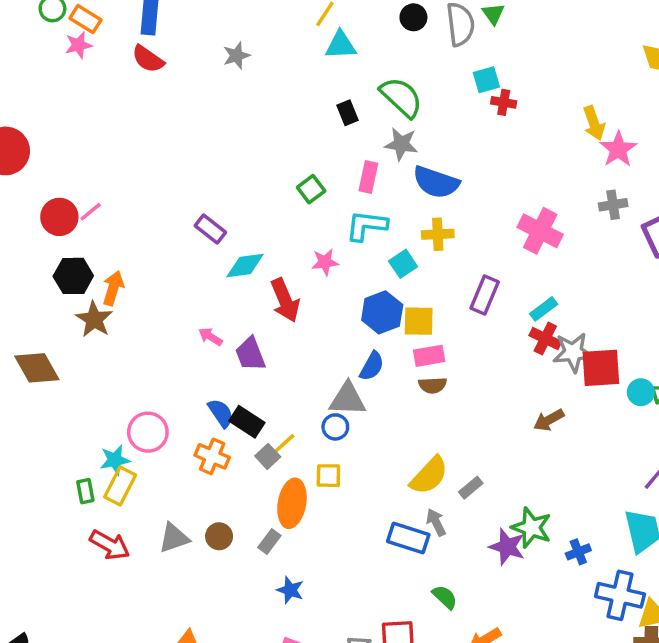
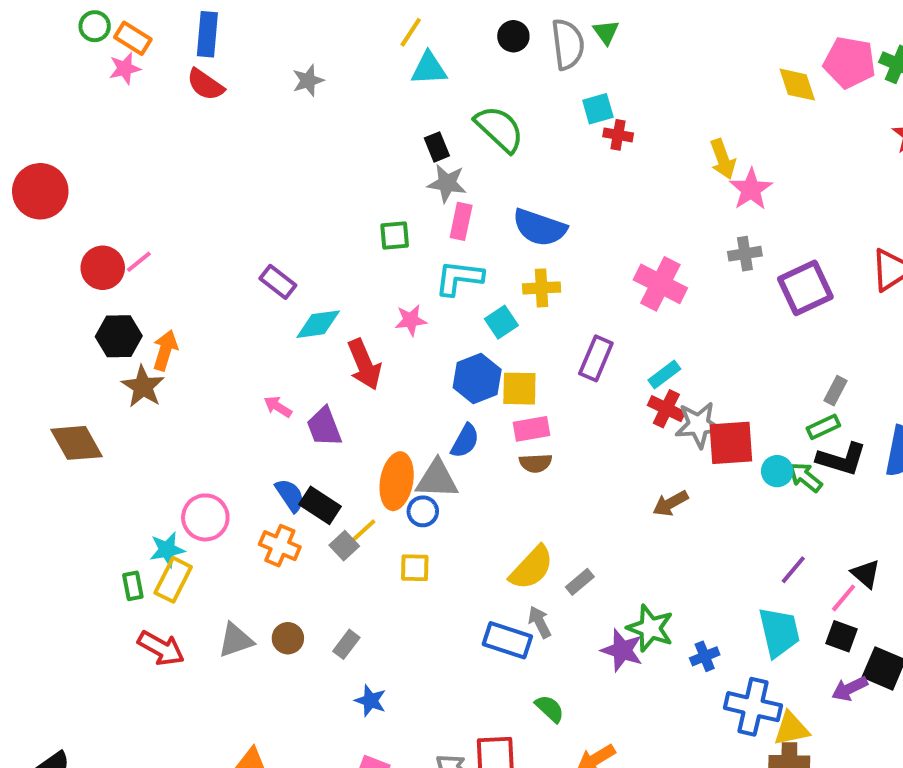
gray star: (401, 144) -> (447, 183), moved
green square: (311, 189) -> (395, 236), turned 32
orange ellipse: (292, 503) -> (397, 481), moved

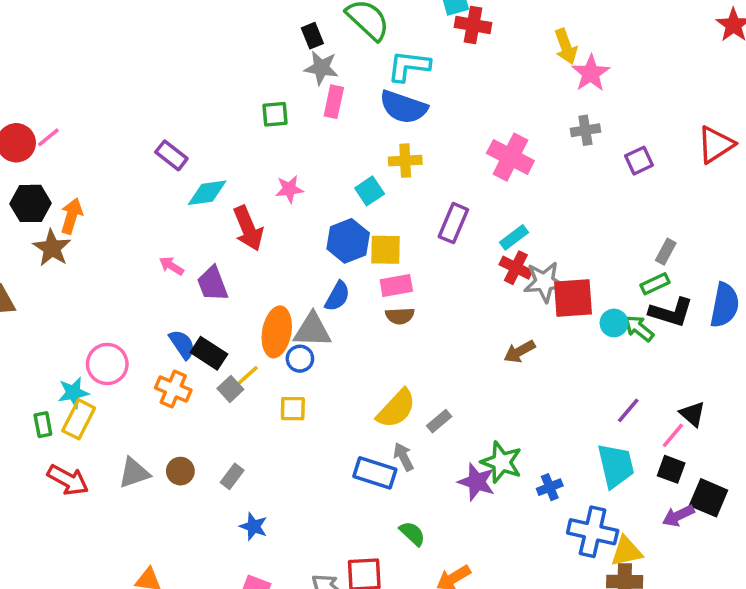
red cross: (618, 135) -> (473, 25), size x1.4
cyan L-shape: (459, 278) -> (409, 66), moved
purple square: (805, 288) -> (639, 161), size x0.6

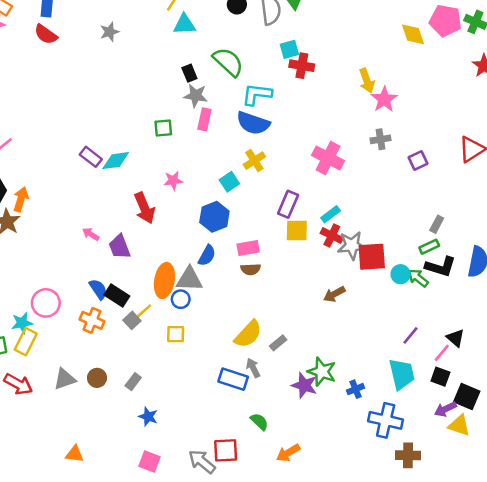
yellow cross: (405, 161) -> (254, 161), turned -30
cyan diamond: (207, 193) -> (116, 161), moved
yellow square: (386, 250) -> (297, 230), moved
yellow triangle: (626, 551) -> (459, 425), moved, turned 30

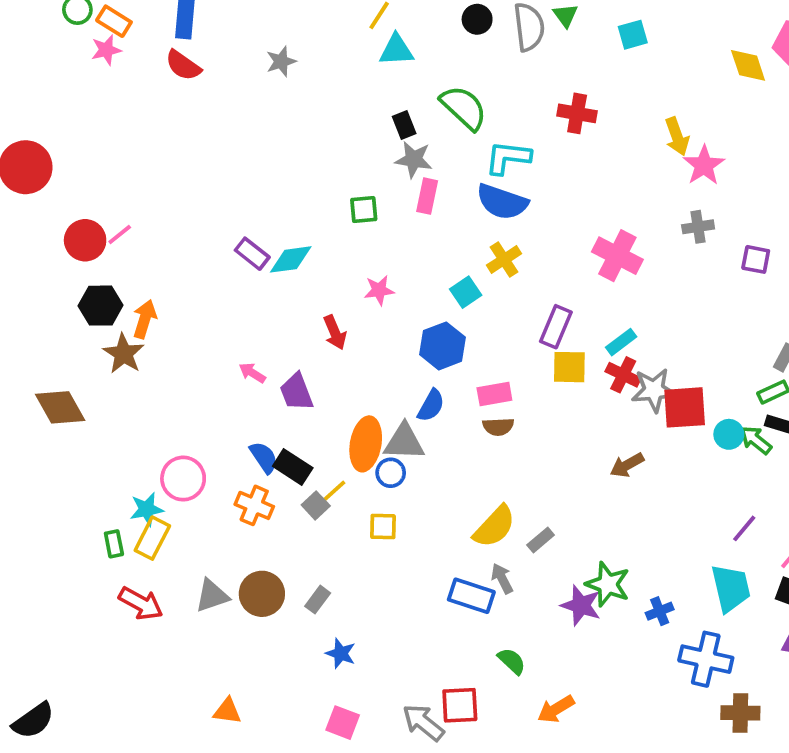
cyan square: (289, 49) -> (633, 35), moved
purple square: (418, 161) -> (756, 259), turned 36
red arrow: (144, 208) -> (335, 332), size x0.7
brown circle: (97, 378) -> (262, 594), size x1.5

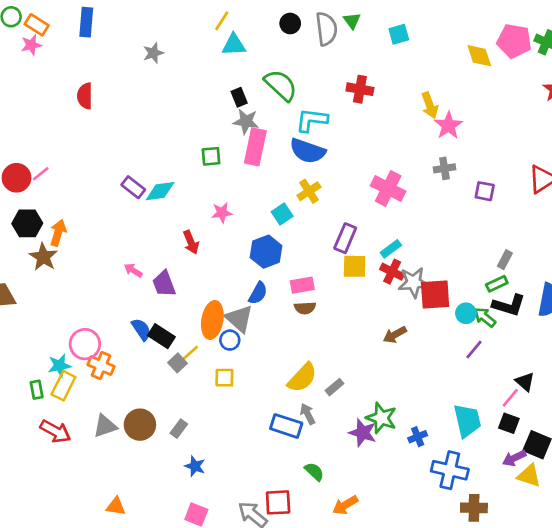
red semicircle: (183, 65) -> (85, 96), moved, turned 55
pink rectangle: (427, 196) -> (255, 147), size x1.5
gray triangle: (404, 442) -> (239, 319), turned 40
orange cross: (254, 505) -> (101, 366), moved
purple line: (744, 528) -> (474, 349), moved

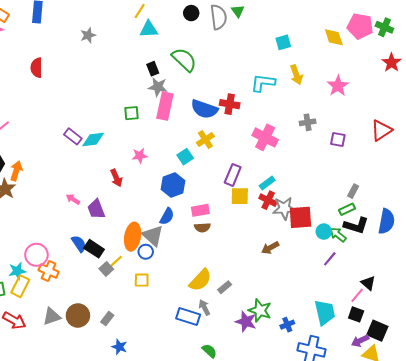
cyan square: (399, 34) -> (283, 42), moved
red cross: (360, 89) -> (230, 104), moved
cyan L-shape: (312, 120) -> (263, 83), moved
pink star: (448, 125) -> (338, 86), moved

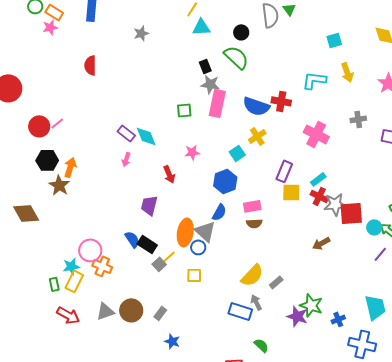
black circle: (191, 13) -> (241, 32), moved
cyan diamond: (93, 139) -> (146, 136), turned 75
pink arrow: (73, 199) -> (126, 159), moved, turned -104
purple trapezoid: (96, 209) -> (149, 205), turned 35

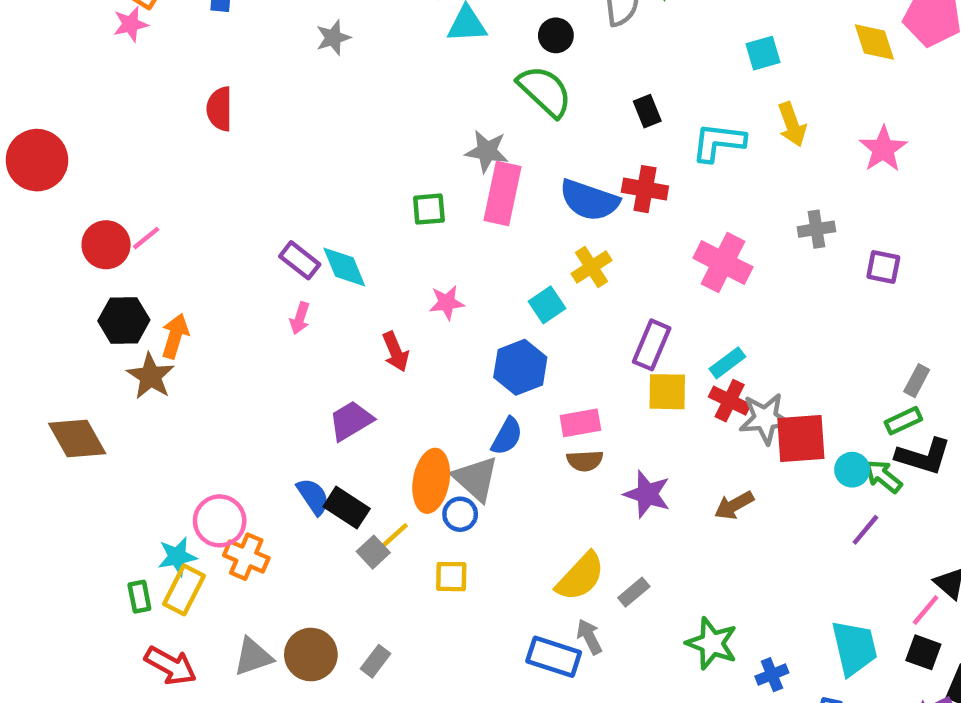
black rectangle: (205, 66) -> (647, 111), moved
purple trapezoid: (149, 205) -> (351, 421), turned 45
purple star: (297, 316) -> (647, 494), moved

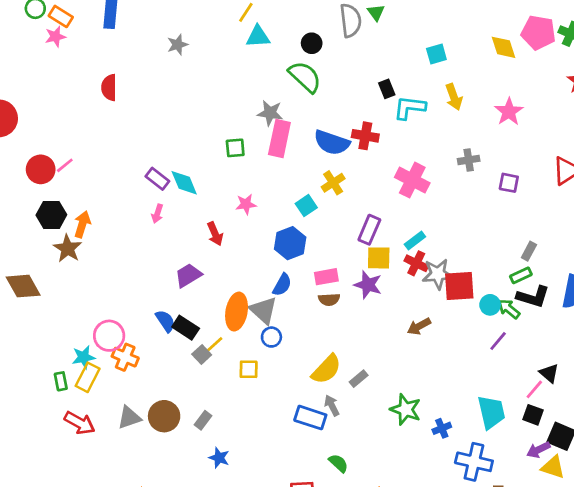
black rectangle: (647, 111) -> (387, 89), moved
purple star: (647, 494) -> (368, 285), moved
blue circle: (460, 514) -> (271, 337), moved

